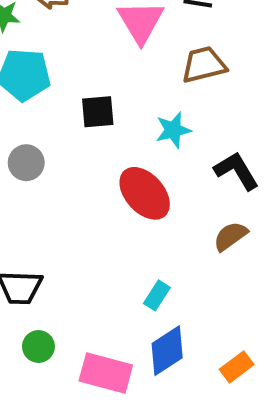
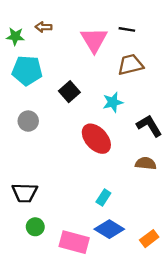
black square: (98, 112) -> (69, 92), turned -36
brown semicircle: (230, 236) -> (146, 163), turned 42
blue diamond: (167, 351) -> (109, 229), turned 64

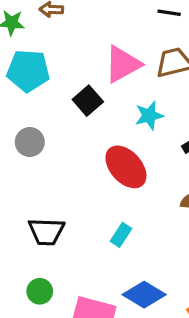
pink triangle: (94, 40) -> (123, 64), moved, turned 32
black trapezoid: (25, 193) -> (46, 232), moved
cyan rectangle: (103, 197) -> (121, 235), moved

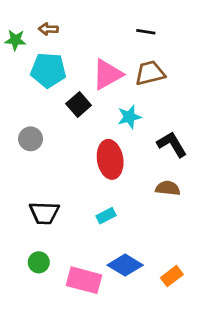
cyan pentagon: (28, 71) -> (48, 70), moved
red ellipse: (126, 167) -> (110, 159), turned 33
cyan rectangle: (121, 235) -> (106, 216), turned 30

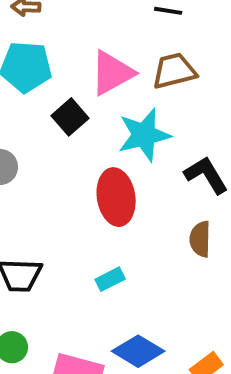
cyan star: (129, 117) -> (144, 135), size x1.5
brown semicircle: (168, 188) -> (200, 239), turned -95

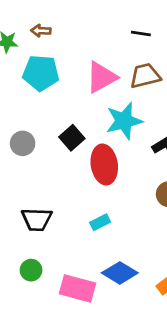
black square: (70, 117) -> (72, 138), moved

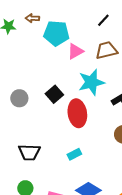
black line: (141, 34) -> (103, 20), turned -56
cyan pentagon: (41, 73) -> (56, 33), moved
pink triangle: (101, 77) -> (75, 51), size x0.7

